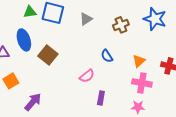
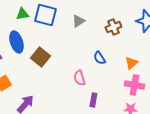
pink semicircle: (87, 76) -> (79, 78), turned 112

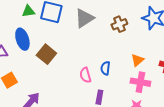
gray triangle: (78, 21) -> (84, 18), size x1.5
blue semicircle: (99, 58) -> (105, 68), moved, turned 40

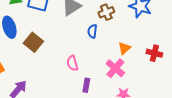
blue semicircle: (105, 68) -> (92, 31), moved
pink cross: (140, 82) -> (115, 68), moved, turned 30

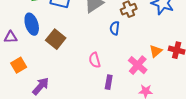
orange triangle: (124, 48) -> (156, 51), moved

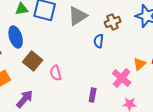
brown square: (56, 39) -> (33, 61), moved
pink semicircle: (95, 60) -> (56, 73), moved

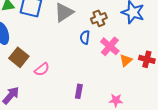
pink semicircle: (56, 73) -> (42, 69), turned -112
pink cross: (122, 78) -> (110, 46), moved

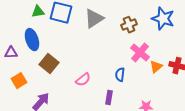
blue semicircle: (85, 37) -> (120, 75), moved
pink semicircle: (42, 69) -> (83, 80), moved

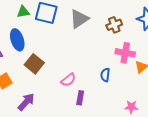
pink cross: (140, 53) -> (125, 53), turned -30
purple rectangle: (109, 98) -> (80, 98), moved

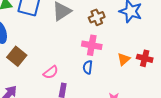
pink cross: (125, 53) -> (92, 45), moved

